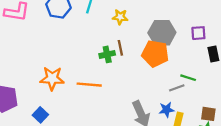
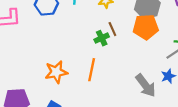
orange line: (89, 85) -> (92, 70), turned -70

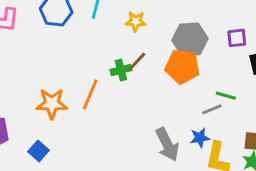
brown line: (112, 29) -> (138, 61), turned 56
orange line: (92, 70) -> (90, 94), moved

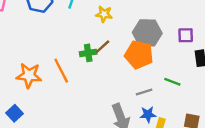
orange line: (90, 94) -> (61, 71), turned -55
gray line: (212, 109) -> (144, 92), moved

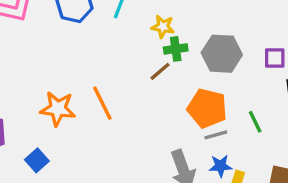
green cross: (88, 53) -> (176, 49), moved
orange pentagon: (139, 55) -> (207, 108), moved
green line: (172, 82) -> (255, 122), turned 42

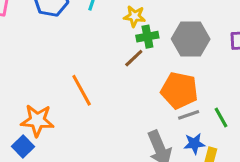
orange star: (58, 109) -> (37, 120), moved
green line: (255, 122) -> (221, 117), moved

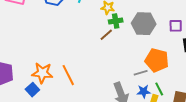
orange line: (82, 90) -> (68, 75), moved
orange pentagon: (179, 90) -> (157, 60), moved
green line: (221, 117) -> (159, 89), moved

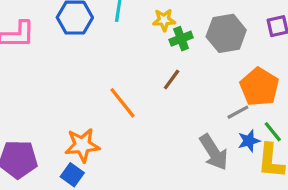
brown line: (106, 35) -> (172, 80), moved
orange pentagon: (157, 60) -> (259, 87), turned 30
orange line: (68, 75) -> (122, 103), moved

